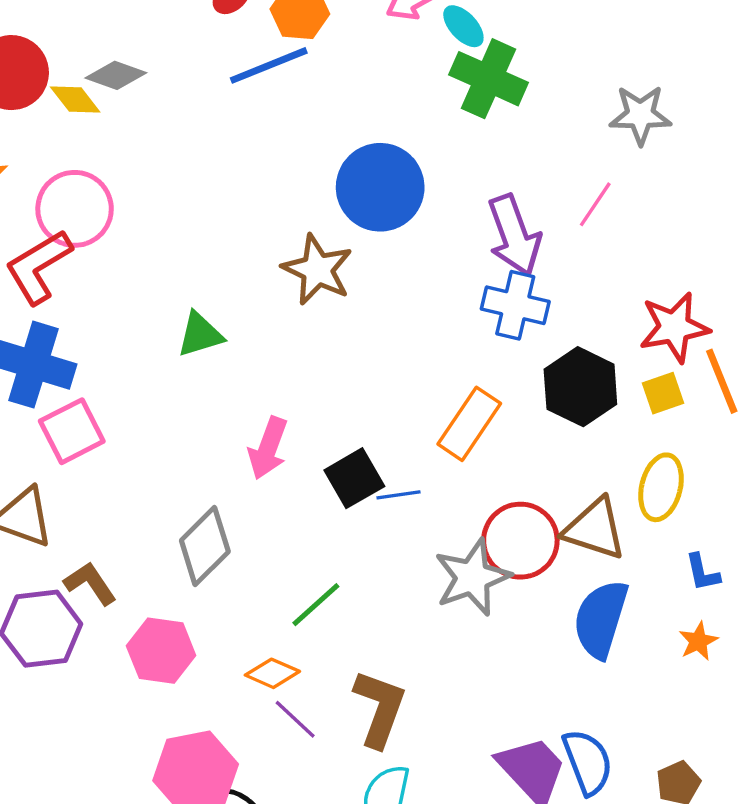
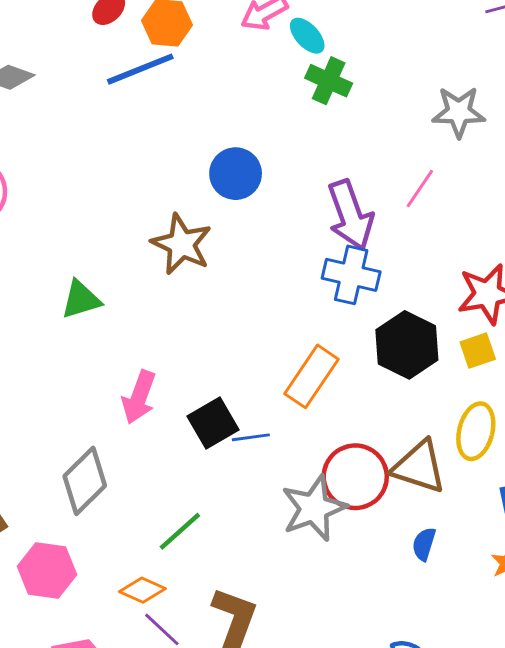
green cross: (489, 79) -> (329, 81), size x0.7
blue circle: (380, 187) -> (236, 174), size x0.7
blue semicircle: (601, 619) -> (424, 544), size x0.5

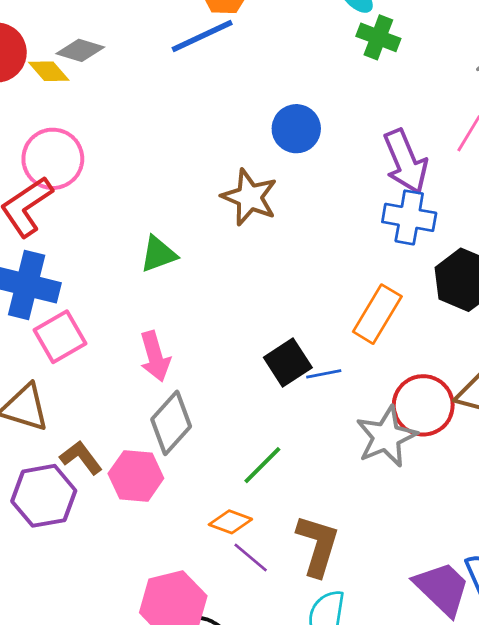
pink arrow: (139, 397) -> (155, 356), moved, turned -33
pink hexagon: (47, 570) -> (136, 476), moved

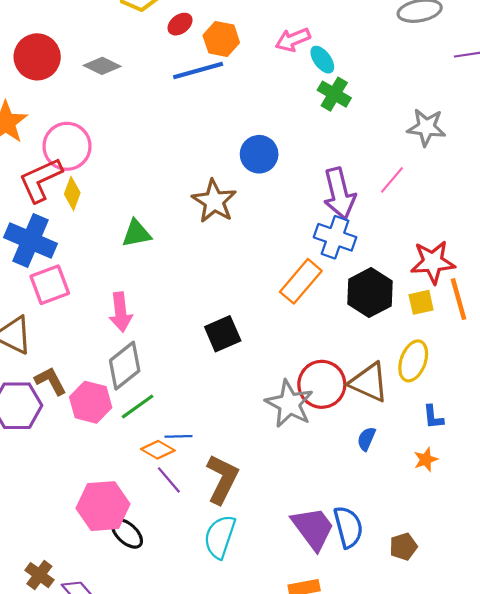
yellow diamond: (49, 71) -> (72, 193), moved, turned 52
orange rectangle: (377, 314) -> (301, 281), moved
blue line: (324, 374) -> (178, 436), moved
gray star: (386, 437) -> (289, 404), turned -30
green line: (262, 465) -> (138, 407), moved

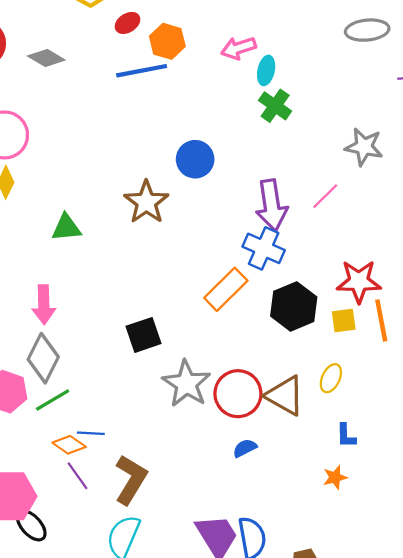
cyan ellipse: (322, 60) -> (266, 70), turned 44
yellow ellipse: (413, 361) -> (331, 378), size x0.7
gray diamond: (125, 366) -> (43, 358), turned -30
gray star: (289, 404) -> (186, 384), moved
blue semicircle: (366, 439) -> (245, 448), moved, turned 35

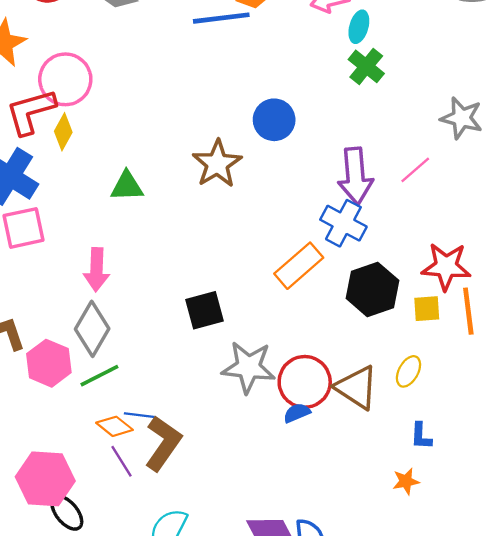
gray star: (186, 384) -> (248, 367), turned -30
blue semicircle: (245, 448) -> (297, 413), moved
brown L-shape: (131, 480) -> (163, 443), moved

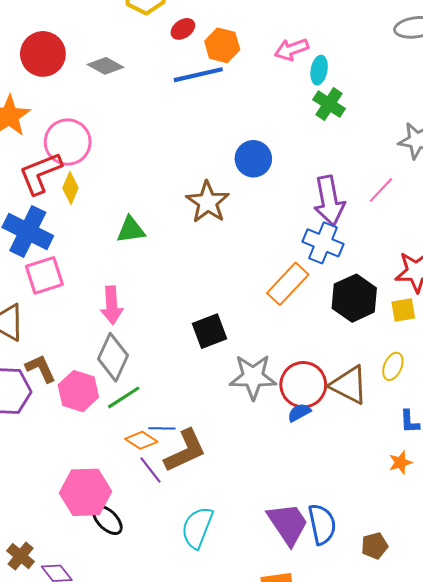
brown L-shape: (163, 443) -> (185, 451), turned 36

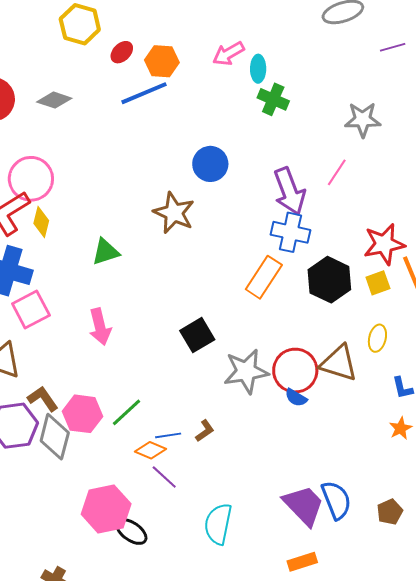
gray diamond: (113, 357) -> (55, 437), moved
blue semicircle: (299, 412) -> (296, 398), turned -110
brown L-shape: (185, 451) -> (205, 431), moved, size x0.5

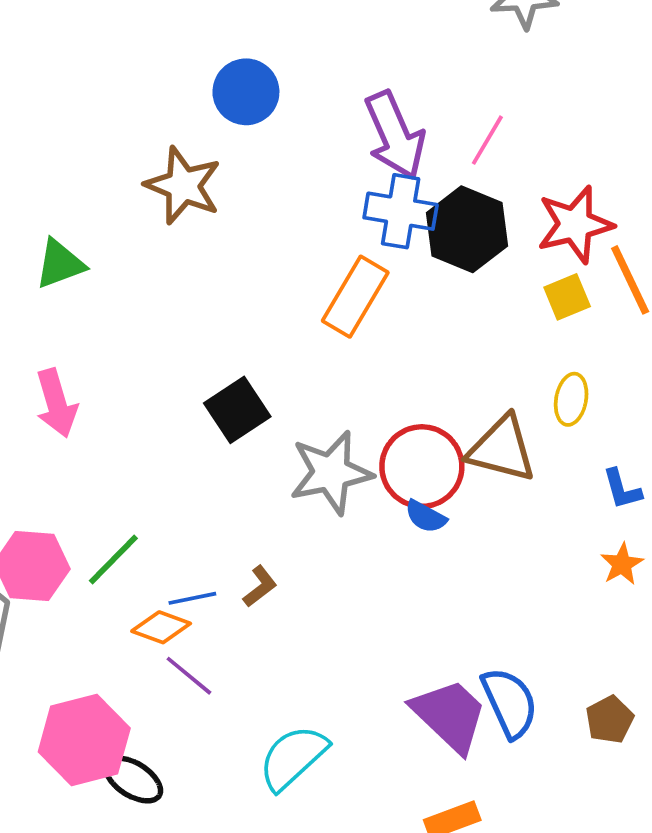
pink line: (337, 172) -> (487, 140), moved
black hexagon: (329, 280) -> (467, 229), moved
cyan semicircle: (218, 524) -> (293, 758), turned 39

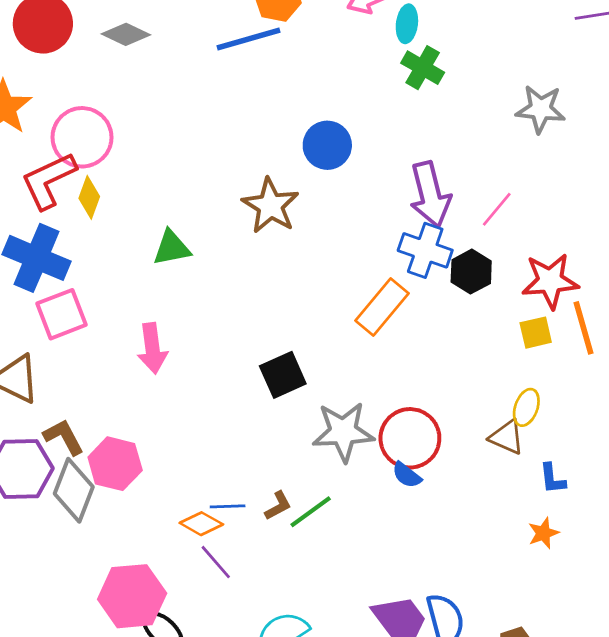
black hexagon: (467, 229) -> (471, 272), size x0.7
brown triangle: (502, 449) -> (507, 437), moved, size x0.7
green line: (113, 559) -> (311, 512), moved

